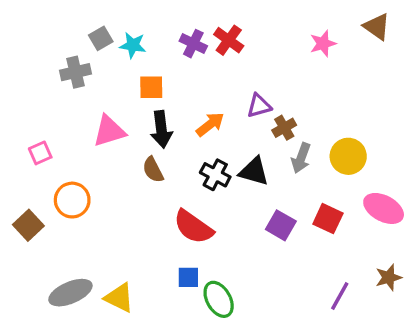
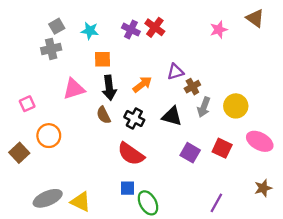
gray square: (101, 38) -> (57, 26), moved
black cross: (215, 175) -> (134, 119), moved
purple line: (340, 296) -> (216, 203), moved

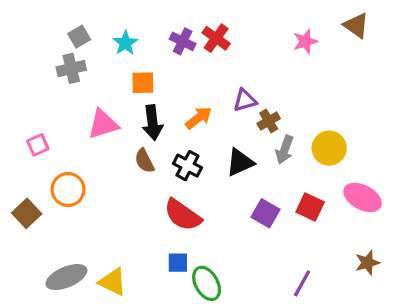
cyan star: (90, 31) -> (125, 43), turned 30
black triangle: (172, 116) -> (240, 162), turned -40

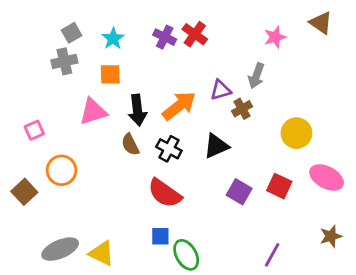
orange square: (143, 83) -> (110, 74), moved
orange arrow: (199, 118) -> (179, 106), size x1.4
gray arrow: (285, 150) -> (256, 76), moved

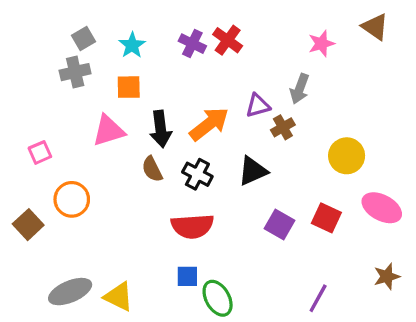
red semicircle: (165, 193) -> (192, 226), turned -39

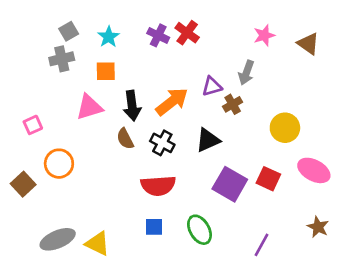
brown triangle: (375, 27) -> (308, 44), moved
purple square: (280, 225) -> (230, 184), size x1.4
brown star: (387, 276) -> (318, 227), turned -30
green ellipse: (218, 298) -> (200, 230), moved

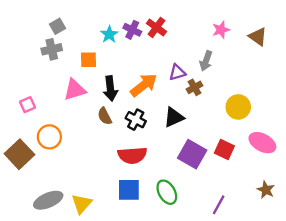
cyan star: (109, 37) -> (109, 34), moved
brown square: (23, 184) -> (19, 154), size x1.4
blue square: (154, 227) -> (129, 190), size x1.5
yellow triangle: (98, 243) -> (82, 204), turned 45

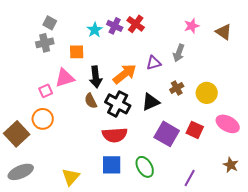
gray square: (57, 26) -> (50, 23), turned -32
brown cross: (194, 87) -> (177, 88), moved
pink square: (27, 105) -> (46, 91), moved
black cross: (136, 120) -> (118, 104), size x1.4
gray ellipse: (48, 200) -> (21, 172), moved

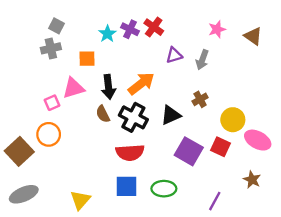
purple triangle: (154, 63) -> (174, 55), moved
yellow circle: (207, 93) -> (233, 120), moved
brown star: (231, 165) -> (252, 180), moved
green ellipse: (145, 167) -> (164, 189), turned -60

